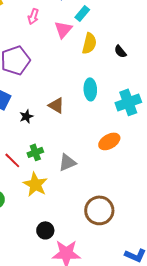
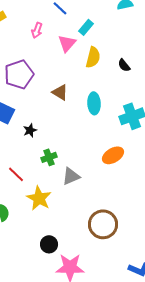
brown triangle: (56, 105) -> (60, 92), moved
green cross: (35, 152) -> (49, 157), moved

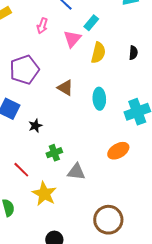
black semicircle: (124, 65) -> (133, 53), moved, turned -136
gray triangle: (71, 176) -> (76, 172), turned 30

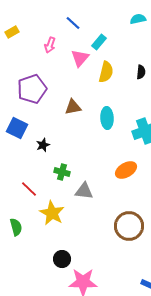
brown triangle: (65, 88) -> (73, 107), turned -42
green cross: (54, 153) -> (62, 172), turned 35
brown circle: (108, 220) -> (129, 226), moved

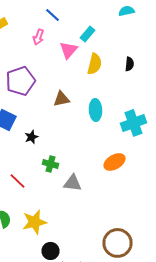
blue line: (73, 23) -> (52, 15), moved
yellow star: (52, 213) -> (34, 222), moved, turned 30
brown circle: (129, 226) -> (118, 243), moved

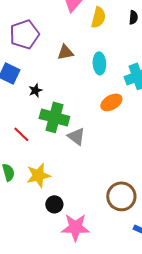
orange ellipse: (114, 162) -> (111, 102), moved
green cross: (50, 164) -> (54, 117), size x1.8
gray triangle: (72, 183) -> (76, 136), turned 30

